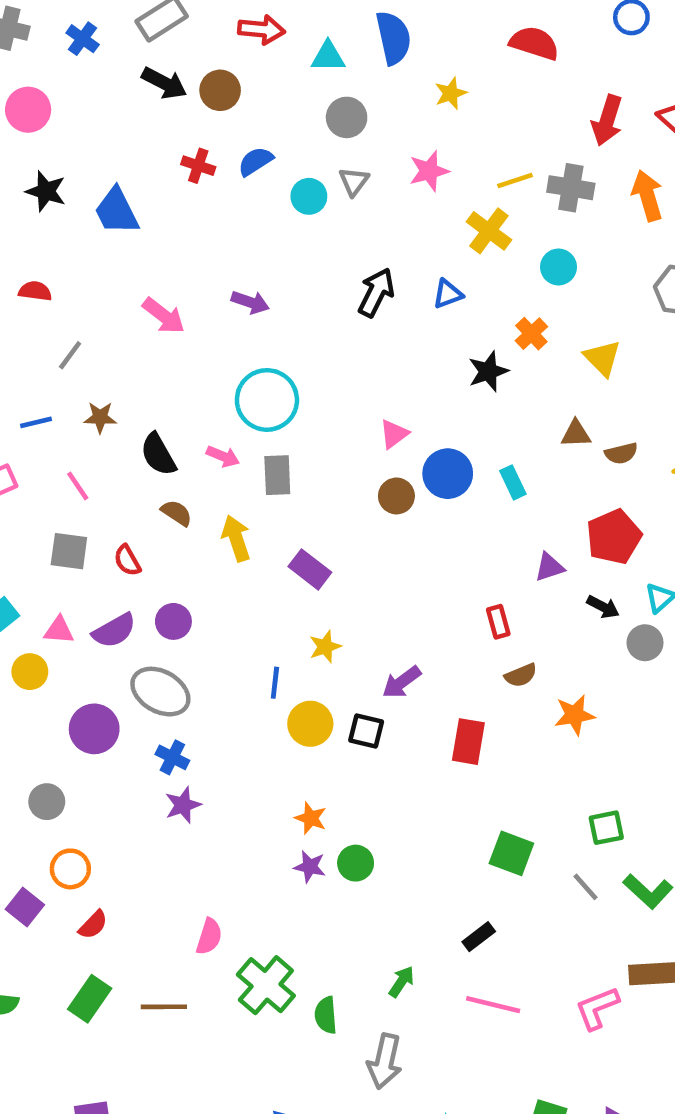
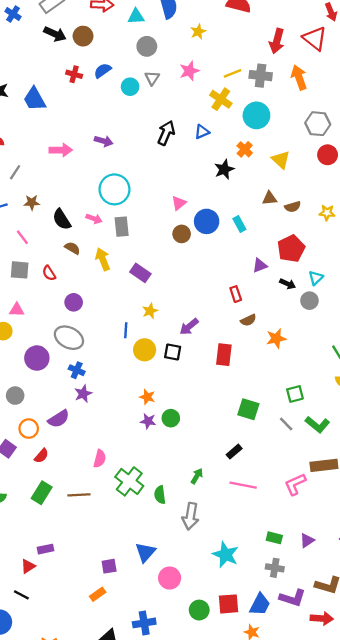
cyan circle: (558, 267) -> (256, 115), size x1.5
pink arrow: (164, 316) -> (61, 150), turned -35
purple semicircle: (114, 631) -> (59, 419), moved

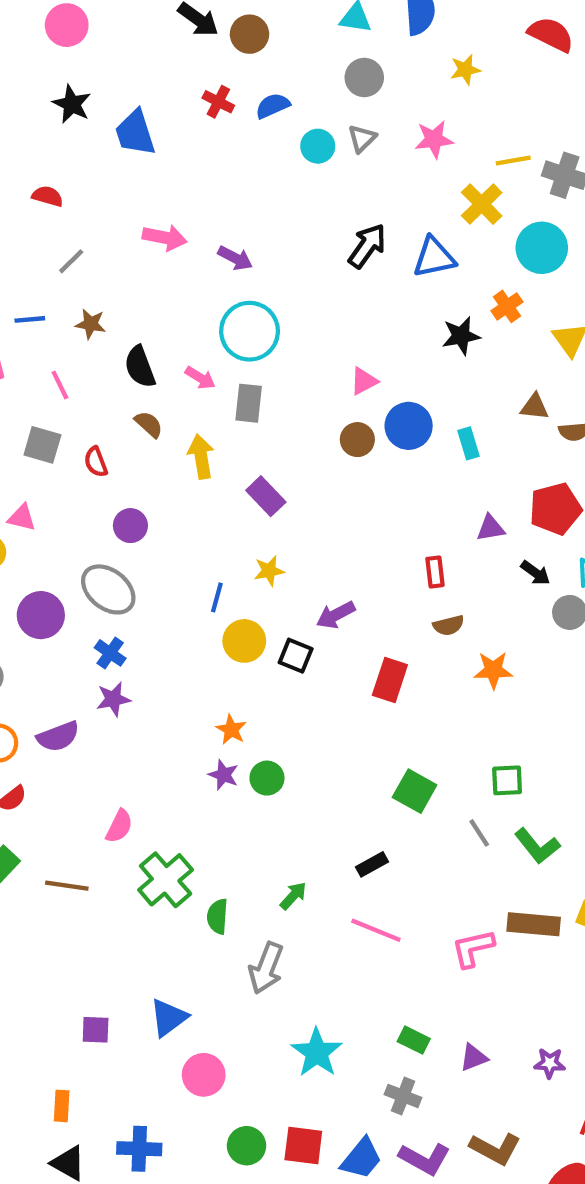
blue triangle: (202, 132) -> (434, 257), size x1.5
purple arrow: (104, 141) -> (235, 258), moved
orange rectangle: (98, 594) -> (62, 1106), moved, turned -63

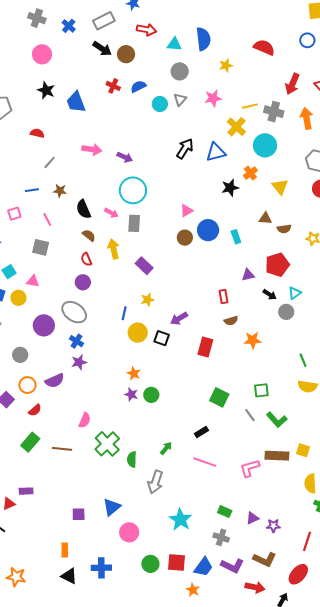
red semicircle: (96, 462) -> (86, 259), moved
purple star: (550, 1063) -> (273, 526), moved

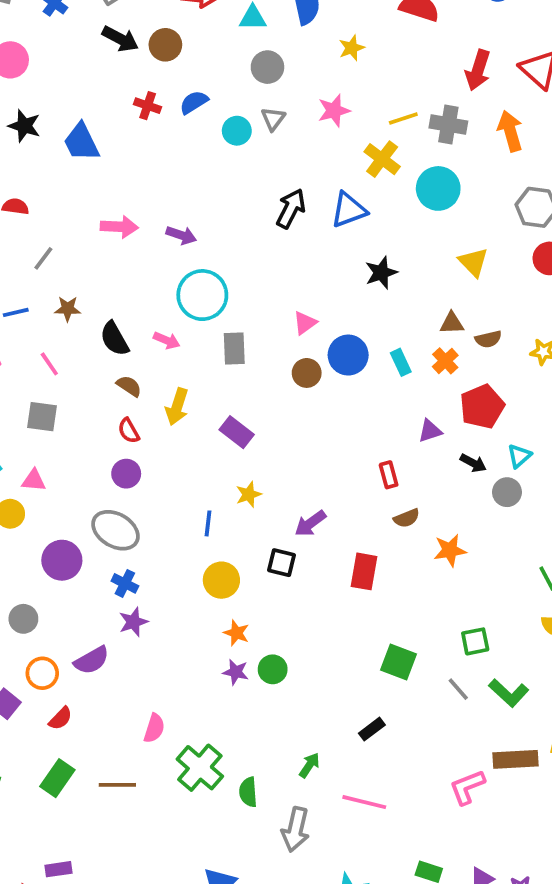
orange cross: (250, 173) -> (445, 361), moved
gray rectangle: (134, 223) -> (234, 349), moved
yellow arrow: (114, 249) -> (177, 407), turned -144
yellow circle: (138, 333) -> (221, 580), moved
pink line: (205, 462) -> (364, 802), moved

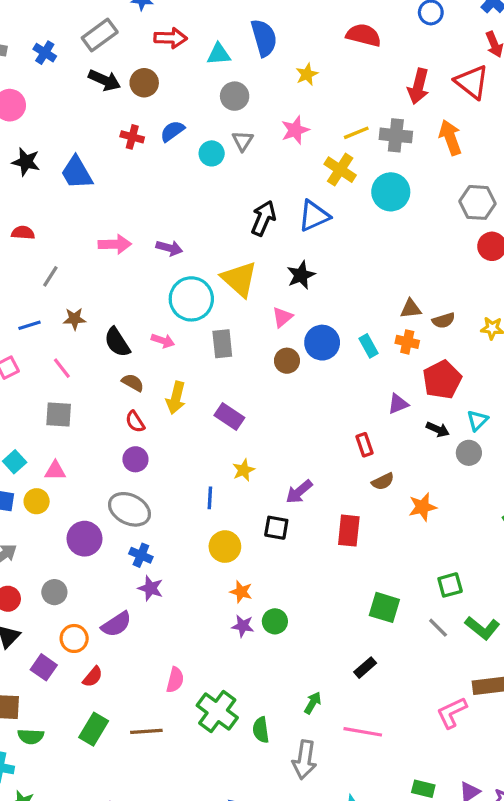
yellow triangle: (473, 262) -> (239, 279), moved, size x1.4
black star: (381, 273) -> (301, 275), moved
orange cross: (445, 361) -> (407, 342), turned -30
purple star: (133, 622) -> (151, 588), turned -30

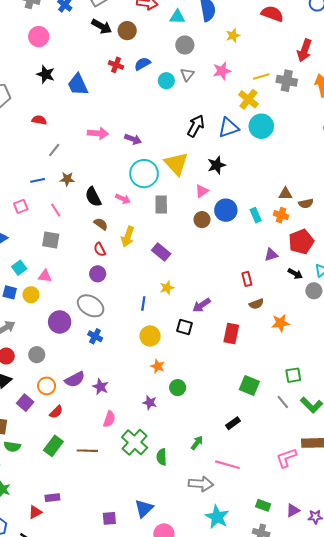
cyan circle: (391, 192) -> (261, 126), moved
purple star: (151, 588) -> (100, 387), moved
purple star: (243, 626) -> (150, 403), moved
gray arrow: (304, 760) -> (201, 484), moved, turned -100

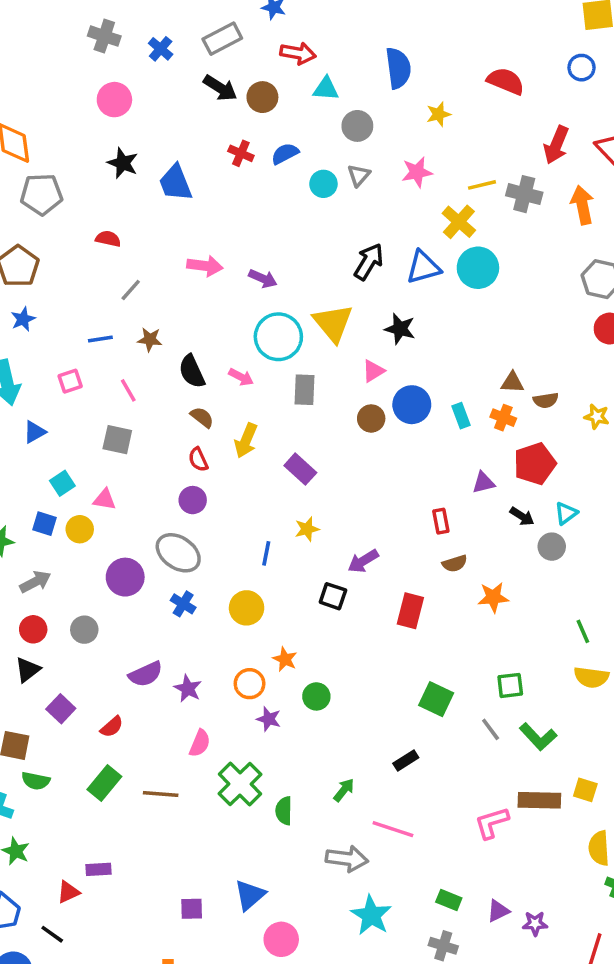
cyan triangle: (177, 17) -> (326, 89), moved
black star: (216, 165) -> (400, 329), turned 30
yellow circle: (150, 336) -> (247, 608), moved
orange circle: (47, 386) -> (250, 684), moved

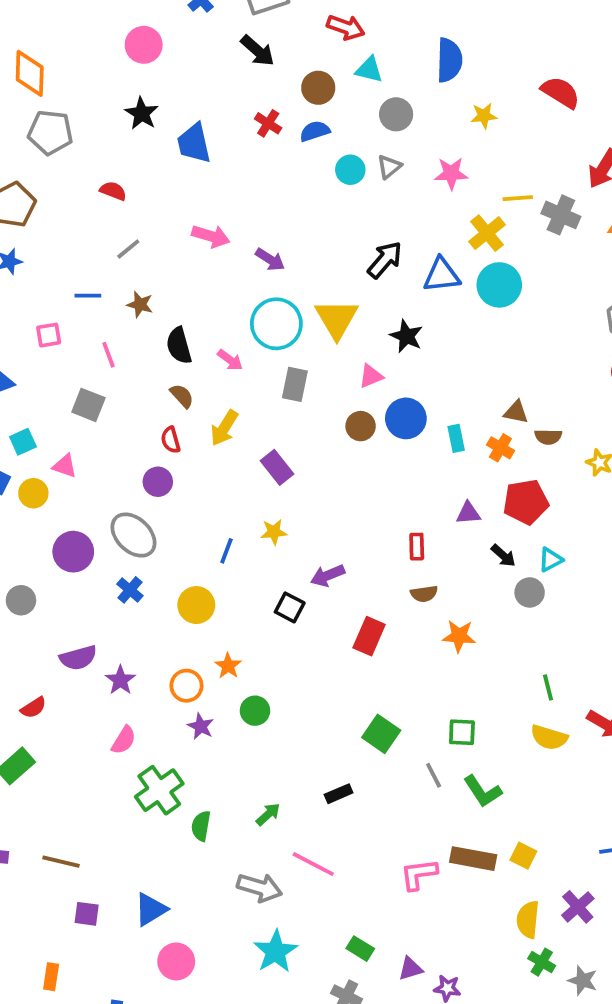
brown circle: (262, 97) -> (318, 88), moved
brown line: (161, 794) -> (61, 862), moved

